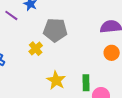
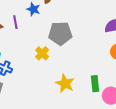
purple line: (11, 15) -> (15, 22), turned 48

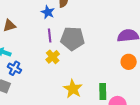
purple line: (15, 22) -> (50, 35), moved

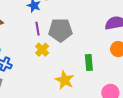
green rectangle: (103, 92) -> (89, 63), moved

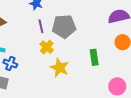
yellow star: (65, 80) -> (60, 68), moved

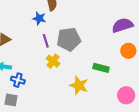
green rectangle: (94, 57) -> (101, 68), turned -63
yellow star: (60, 68) -> (79, 85), moved

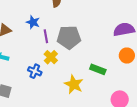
blue star: (39, 18) -> (33, 22), moved
blue cross: (18, 80) -> (35, 71), moved

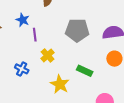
gray pentagon: (69, 37) -> (77, 30), moved
yellow cross: (51, 57) -> (48, 55), moved

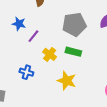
purple line: (35, 35) -> (33, 36), turned 56
green rectangle: (85, 71) -> (73, 52), moved

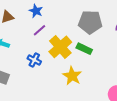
purple line: (33, 36) -> (39, 30), moved
yellow cross: (50, 54) -> (60, 47), size x1.6

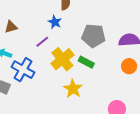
blue star: (36, 11) -> (55, 22), moved
blue cross: (34, 60) -> (23, 70), moved, size x1.6

